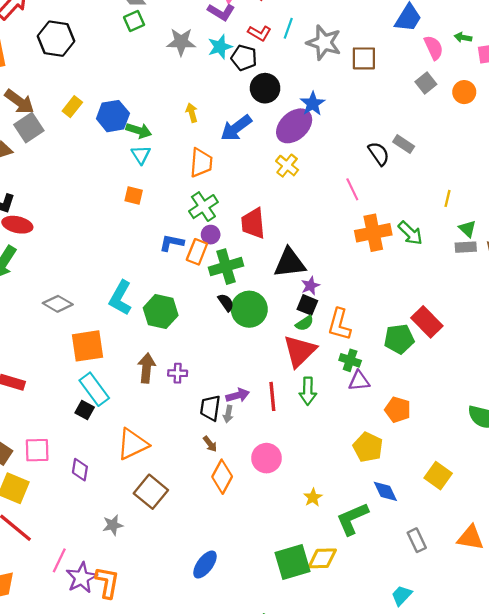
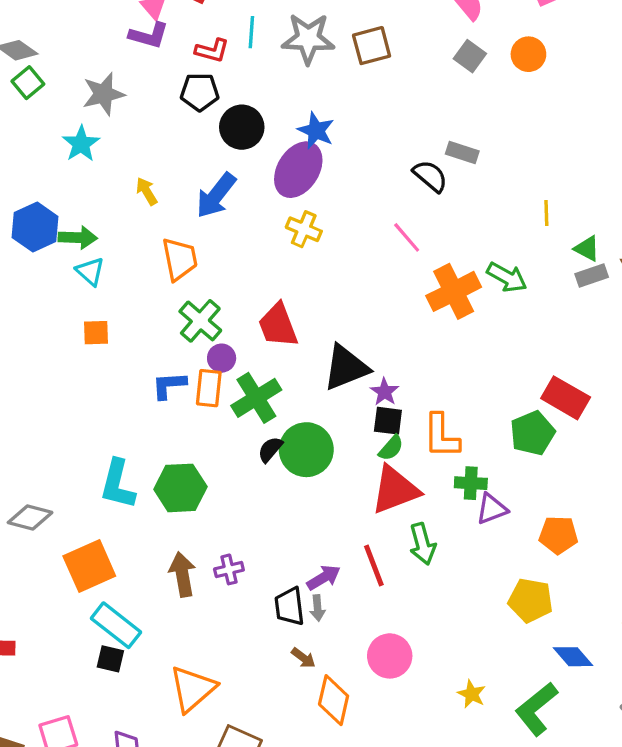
cyan star: (220, 47) -> (81, 144), moved
black semicircle: (226, 303) -> (270, 449), turned -90
red triangle: (300, 351) -> (395, 490), turned 39

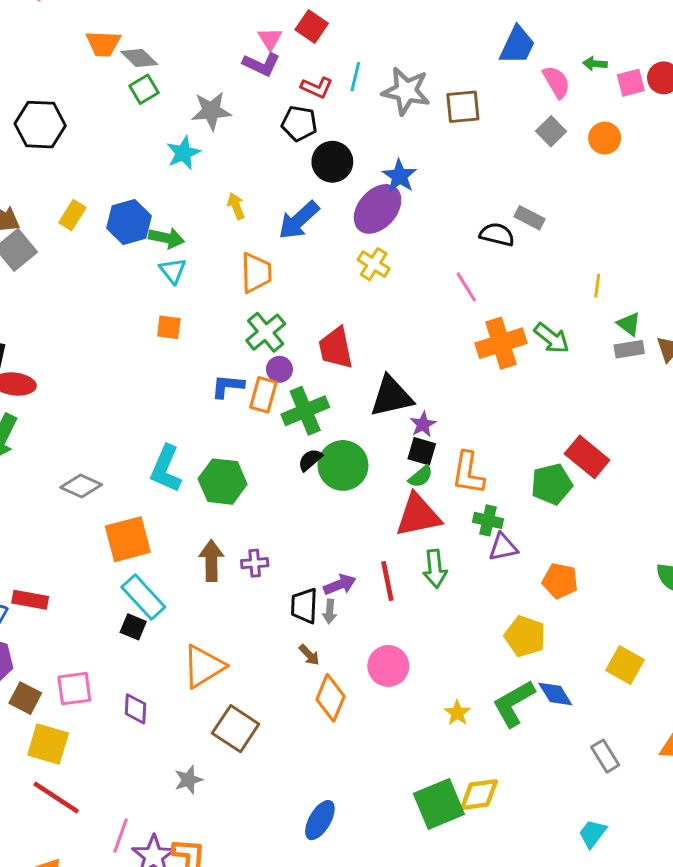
black semicircle: (430, 176) -> (497, 234), turned -36
green L-shape: (536, 709) -> (514, 703), moved

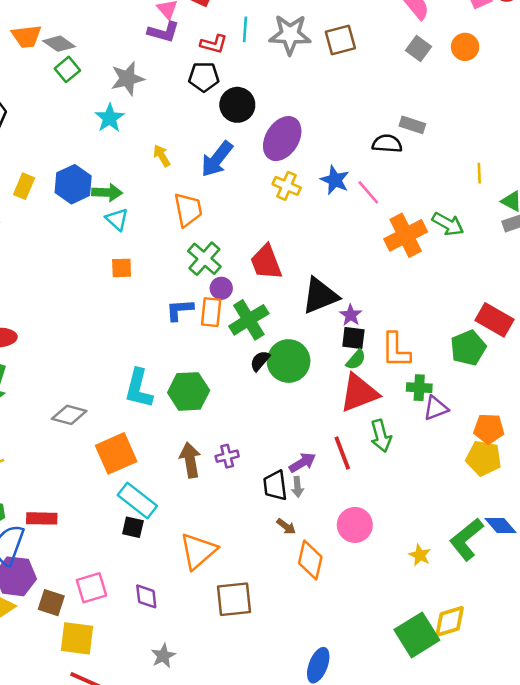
blue star: (400, 176) -> (335, 180), moved
yellow pentagon: (525, 636) -> (484, 458), moved
brown square: (236, 729) -> (234, 599), turned -30
gray star: (188, 780) -> (163, 656), moved

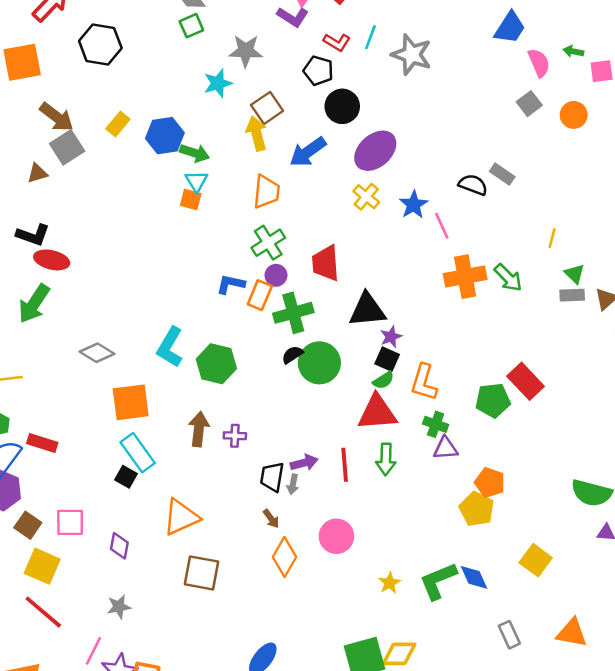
brown square: (340, 40) -> (267, 108), moved, turned -36
yellow arrow: (162, 156) -> (257, 133), size x1.5
orange square: (122, 268) -> (191, 200), moved

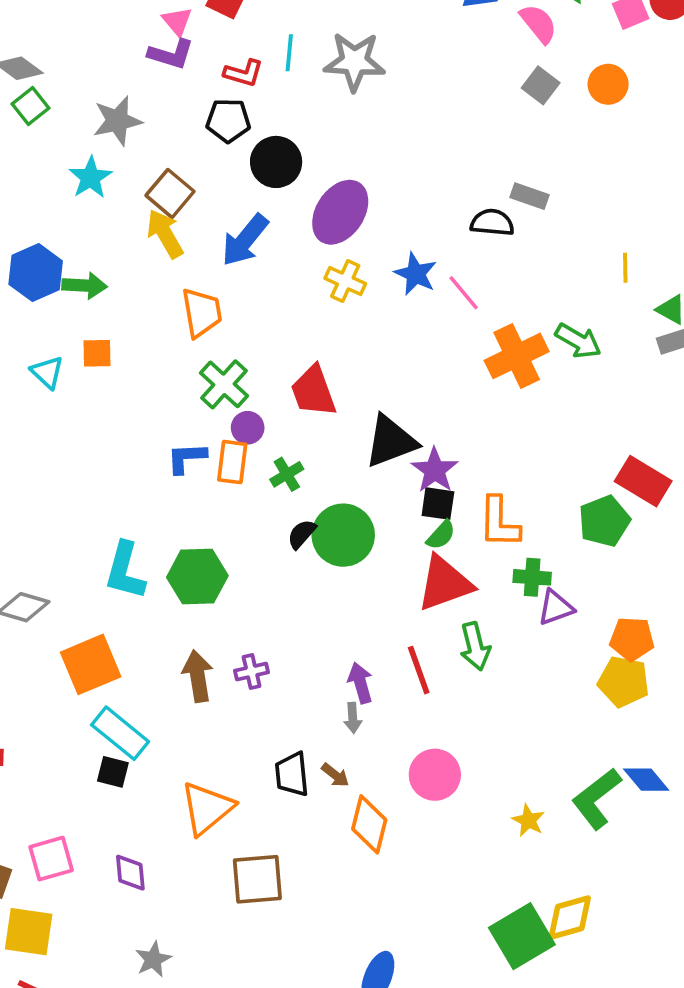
cyan triangle: (197, 181) -> (47, 372), moved
green cross: (293, 313) -> (287, 474), size x0.6
purple star: (391, 337) -> (435, 470), size x1.4
purple arrow: (304, 463) -> (360, 683), turned -76
black trapezoid: (272, 477) -> (292, 774), moved

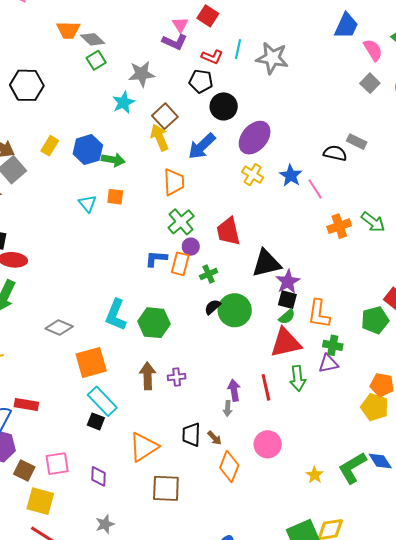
orange cross: (517, 356) -> (339, 226), size x0.7
purple triangle: (556, 608) -> (328, 363), moved

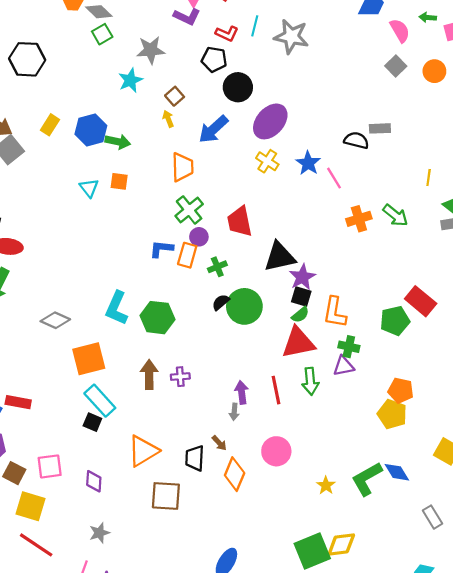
brown square: (165, 116) -> (175, 96), size x0.7
yellow arrow: (159, 137) -> (168, 119), size x0.6
gray rectangle: (357, 142) -> (380, 128), turned -30
black trapezoid: (191, 435) -> (195, 458), moved

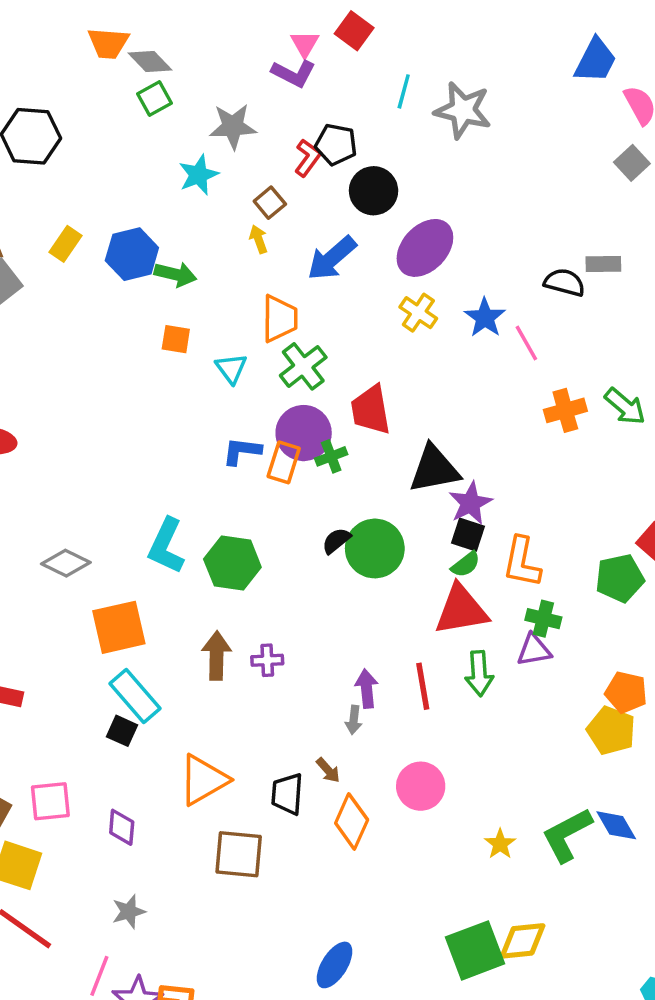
red L-shape: (227, 34) -> (308, 158), moved, turned -80
cyan triangle: (89, 188) -> (231, 368), moved
green cross: (189, 210) -> (303, 366), moved
purple circle: (199, 237) -> (304, 433), size x1.8
green cross: (217, 267) -> (331, 456), moved

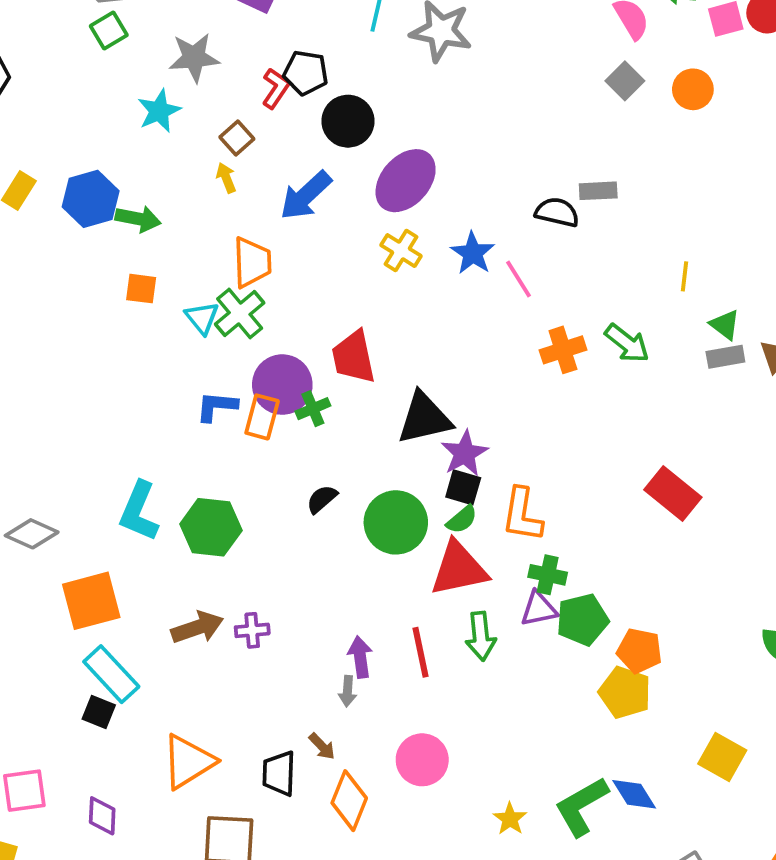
green cross: (303, 366) -> (240, 313), moved
green circle: (375, 548) -> (396, 522), moved
green pentagon: (620, 578) -> (582, 620), moved
brown arrow: (216, 656) -> (197, 627), turned 72

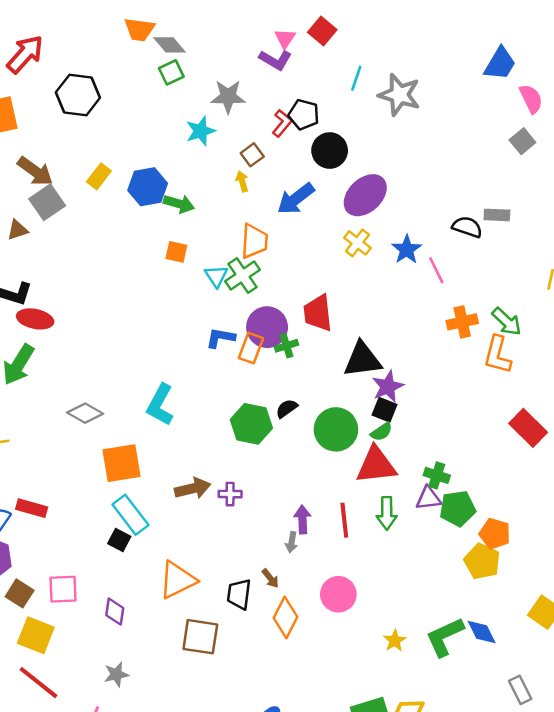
orange L-shape: (522, 515) -> (497, 355), moved
green hexagon: (211, 527) -> (251, 424), moved

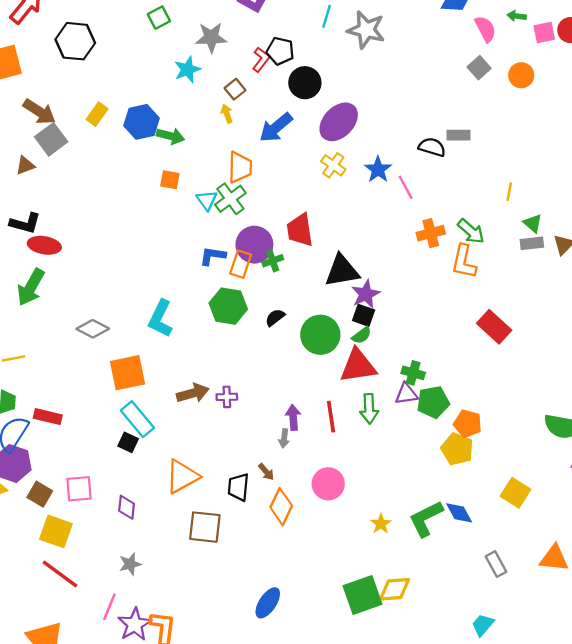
green hexagon: (251, 424) -> (228, 306), moved

